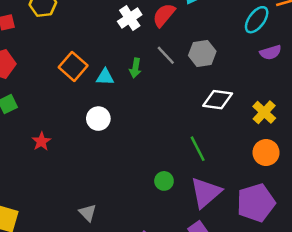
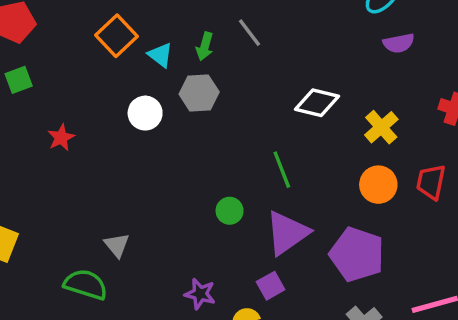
gray hexagon: (202, 53) -> (199, 93), moved
cyan triangle: (105, 77) -> (160, 55), turned 30
purple pentagon: (256, 203) -> (357, 254), turned 30

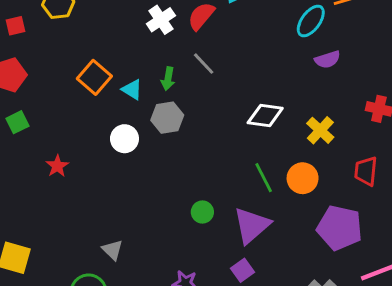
green line: (282, 170) -> (264, 178), moved
orange circle: (378, 185) -> (303, 178), moved
purple pentagon: (357, 254) -> (340, 228), moved

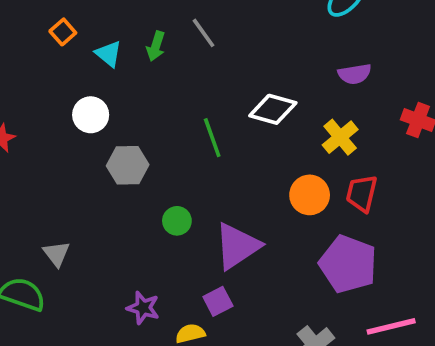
purple semicircle: (327, 60) -> (355, 74), moved
orange square: (94, 77) -> (63, 32), size x0.6
gray hexagon: (167, 118) -> (128, 165), moved
red trapezoid: (366, 171) -> (362, 193), moved
green line: (264, 178) -> (212, 138), moved

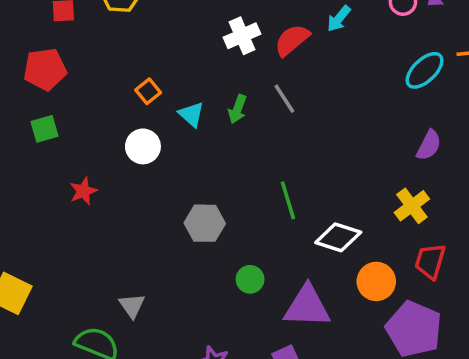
purple semicircle: (355, 74) -> (429, 145), turned -56
white diamond: (273, 109) -> (338, 237), moved
white circle: (91, 115) -> (143, 146), moved
orange circle: (310, 195) -> (376, 281), moved
purple triangle: (237, 246) -> (307, 307), turned 33

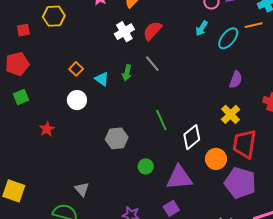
cyan arrow: (339, 19) -> (202, 28), moved
white diamond: (338, 237) -> (192, 137), turned -50
red trapezoid: (430, 261) -> (245, 144), size x1.4

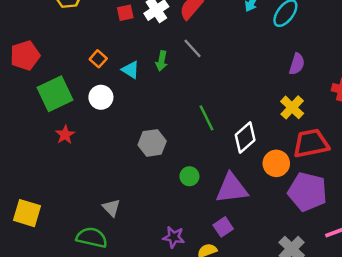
red square: (23, 30) -> (125, 13), moved
green square: (21, 97) -> (55, 94), moved, size x1.8
red trapezoid: (245, 144) -> (311, 143), turned 72

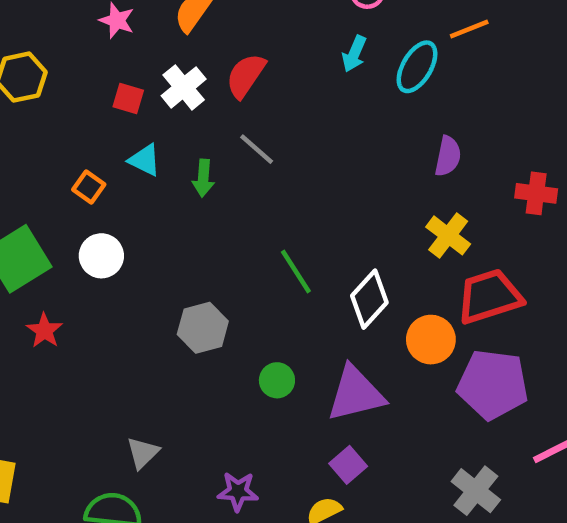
red square: (125, 13) -> (128, 98), turned 35
cyan triangle: (131, 70) -> (145, 160), moved
gray triangle: (111, 208) -> (143, 453), turned 36
purple star: (174, 237) -> (238, 491), moved

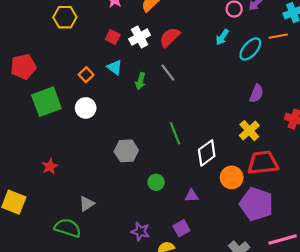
red star: (44, 331) -> (50, 166), moved
purple triangle: (356, 394) -> (192, 196), size x0.5
purple star: (238, 491) -> (140, 231), moved

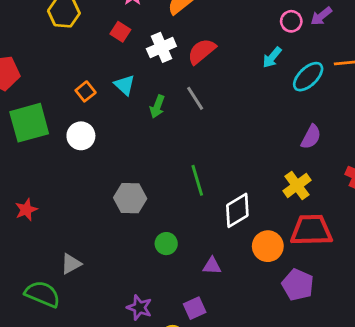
red square: (113, 37) -> (120, 32), moved
purple pentagon: (256, 204) -> (298, 285), size x0.7

